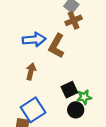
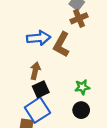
black square: (69, 90) -> (41, 89), moved
green star: (84, 97) -> (82, 87), moved

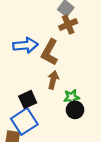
brown arrow: (35, 71) -> (53, 80), moved
black circle: (81, 110) -> (75, 110), moved

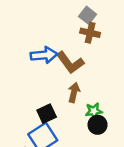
brown cross: (68, 25) -> (90, 33), turned 36
brown L-shape: (50, 52) -> (70, 63), turned -65

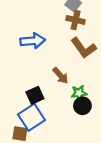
brown L-shape: (70, 63) -> (84, 48), moved
brown arrow: (74, 92) -> (60, 76), turned 126

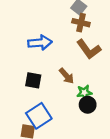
black square: (35, 95) -> (33, 80), moved, turned 35

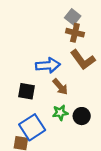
blue arrow: (40, 43) -> (48, 65), moved
green star: (84, 93) -> (60, 113), moved

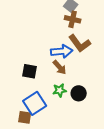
blue arrow: (48, 65) -> (62, 51), moved

